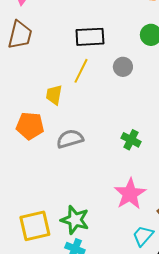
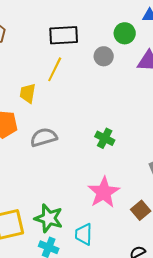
gray circle: (123, 67) -> (104, 56), moved
cyan trapezoid: (143, 236) -> (84, 234), moved, turned -40

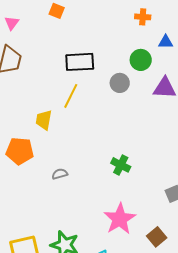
gray semicircle: (44, 137) -> (60, 174), moved, size x0.6

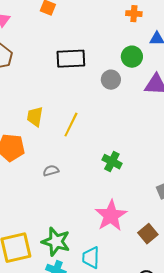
yellow line: (71, 96) -> (71, 125), moved

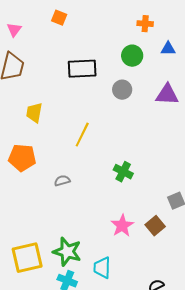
green circle: (132, 57) -> (132, 56), moved
yellow trapezoid: (35, 117) -> (34, 113), moved
pink star: (111, 216) -> (122, 226), size x0.7
brown square: (148, 234) -> (155, 226), moved

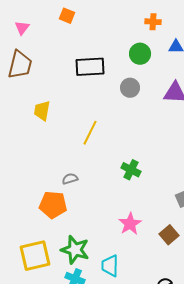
orange pentagon: (22, 158) -> (53, 205), moved
brown square: (155, 226) -> (169, 235), moved

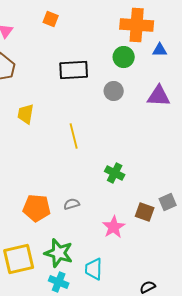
orange cross: (153, 22) -> (137, 25), size x2.0
yellow line: (90, 133) -> (74, 136), turned -40
gray semicircle: (70, 179) -> (72, 204), moved
brown square: (169, 235) -> (145, 212), moved, turned -30

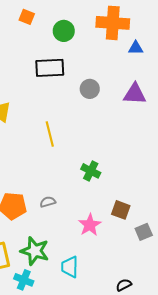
green circle: (124, 57) -> (64, 31), moved
gray square: (168, 202) -> (144, 232), moved
cyan cross: (59, 282) -> (24, 280), moved

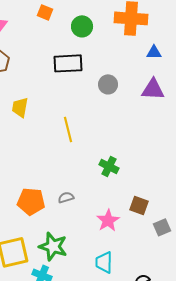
blue triangle: (136, 48) -> (154, 52), moved
cyan trapezoid: (70, 267) -> (104, 262), moved

